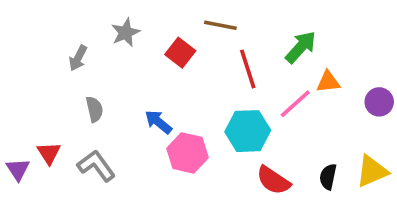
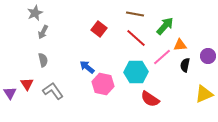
brown line: (220, 25) -> (135, 14), moved
gray star: (125, 33) -> (35, 13), moved
red line: (248, 69) -> (136, 38), turned -30
gray semicircle: (94, 109) -> (43, 60), moved
black semicircle: (328, 177) -> (185, 65), moved

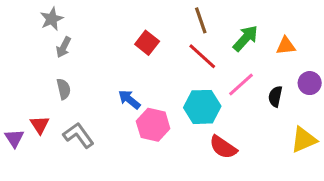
brown line: (135, 14) -> (201, 20), turned 60
orange triangle: (180, 45) -> (286, 46), moved

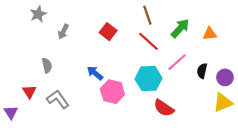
gray arrow: (64, 47) -> (63, 32), moved
purple circle: (310, 83) -> (225, 77), moved
purple triangle: (14, 138) -> (11, 112), moved

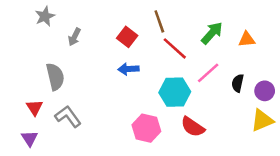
brown line: (147, 15) -> (159, 21), moved
gray semicircle: (47, 65) -> (55, 77), size x1.5
blue arrow: (95, 73) -> (128, 69), moved, turned -42
pink hexagon: (112, 92) -> (146, 128), moved
purple triangle: (11, 112) -> (29, 138), moved

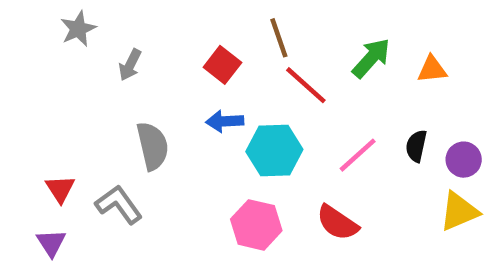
pink line: (208, 73) -> (358, 155), moved
gray semicircle: (55, 77) -> (153, 146), moved
cyan hexagon: (175, 92) -> (274, 151), moved

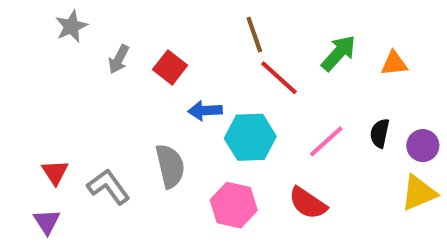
red square: (222, 65) -> (170, 67), moved
gray semicircle: (153, 146) -> (170, 166), moved

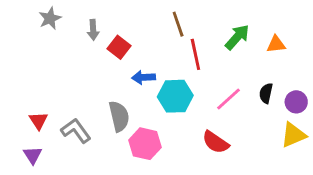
gray arrow: (119, 59) -> (93, 30), moved, turned -30
red line: (279, 78) -> (195, 54), turned 36
pink hexagon: (234, 205) -> (145, 144), moved

